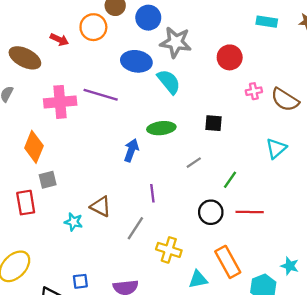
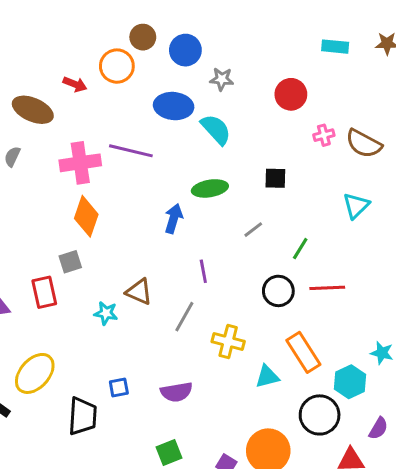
gray star: (176, 42) -> (222, 79), size x0.6
orange diamond: (34, 147) -> (86, 216), moved

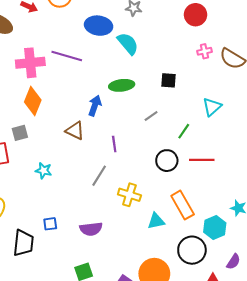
red circle: (291, 94) -> (196, 15), moved
cyan triangle: (356, 206) -> (212, 107), moved
brown triangle: (139, 292) -> (75, 131), moved

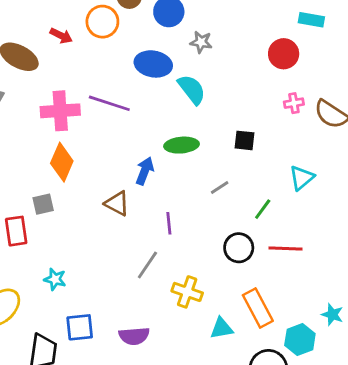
cyan star: (44, 171) -> (55, 279), moved
blue square: (50, 224) -> (80, 327), size x1.5

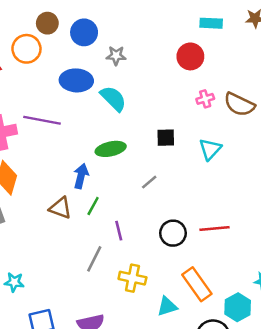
cyan triangle: (302, 178) -> (210, 149), moved
green line: (263, 209) -> (93, 206), moved
purple line: (169, 223) -> (119, 231), moved

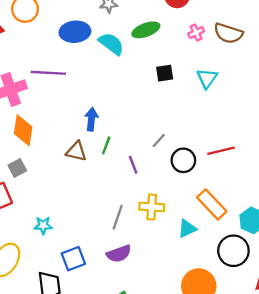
green ellipse: (111, 149) -> (146, 30), moved
gray line: (149, 182) -> (159, 141), moved
gray line: (94, 259) -> (118, 217), moved

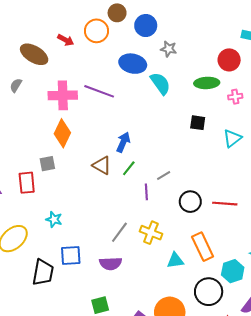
green ellipse: (146, 30) -> (207, 83), moved
gray line: (159, 141) -> (164, 176), moved

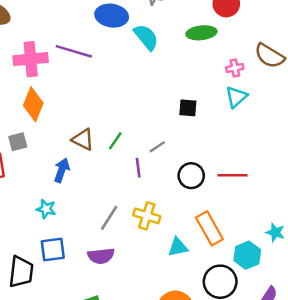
pink cross: (235, 97) -> (235, 68), moved
black square: (198, 123) -> (188, 108), moved
blue arrow: (123, 142) -> (62, 170), moved
cyan star: (54, 219) -> (46, 209), moved

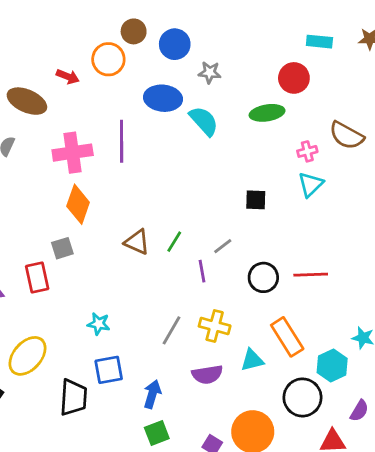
purple line: (74, 51) -> (122, 141), turned 76
blue arrow: (62, 170) -> (152, 394), moved
purple semicircle: (101, 256) -> (207, 374), moved

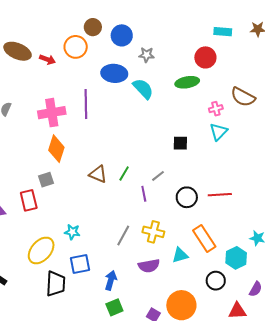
brown ellipse: (27, 101) -> (18, 51), moved
yellow ellipse: (28, 356) -> (41, 250), moved
black circle: (302, 397) -> (216, 281), size x0.7

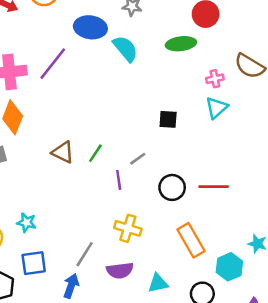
purple line: (86, 104) -> (53, 64), turned 36
gray line: (123, 235) -> (85, 254), moved
cyan triangle: (180, 255) -> (158, 283), moved

